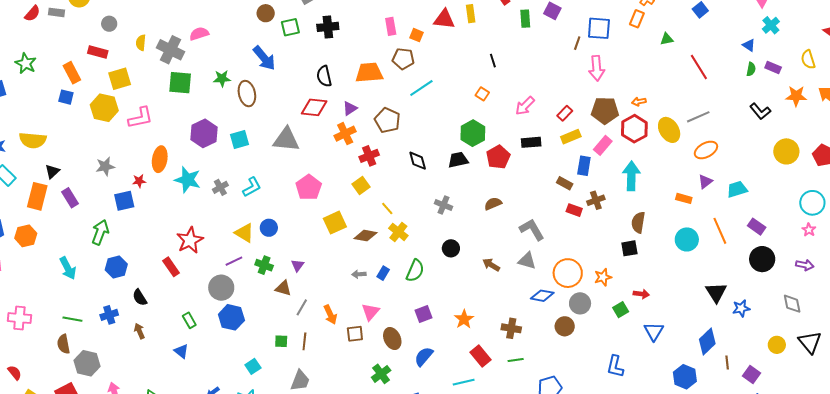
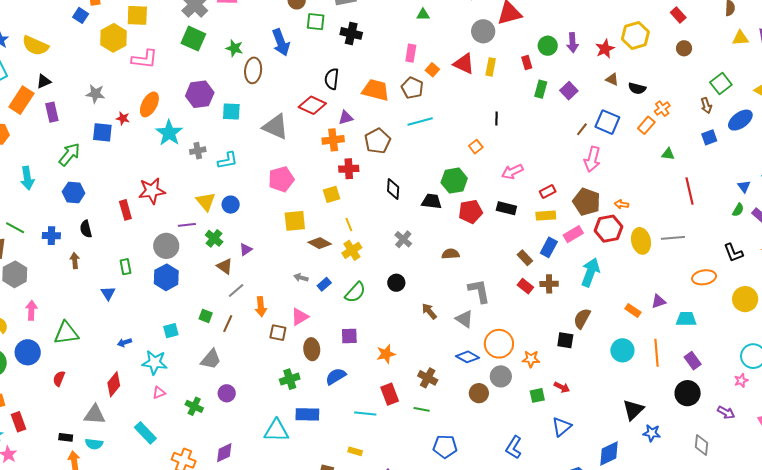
orange ellipse: (706, 150) -> (704, 277), moved

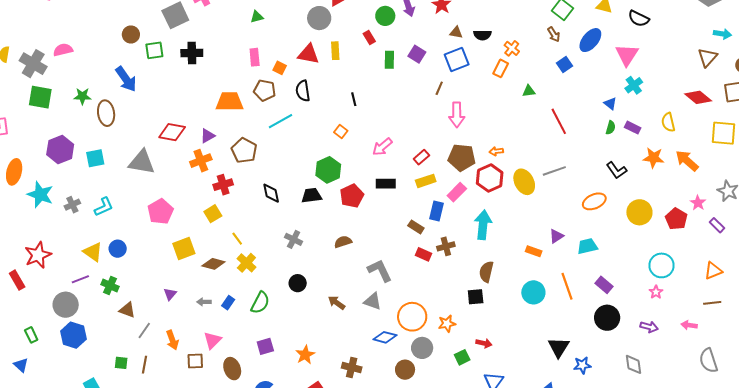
black semicircle: (332, 79) -> (303, 91), moved
blue square: (607, 122) -> (457, 60), moved, turned -30
purple triangle: (246, 249) -> (170, 294), moved

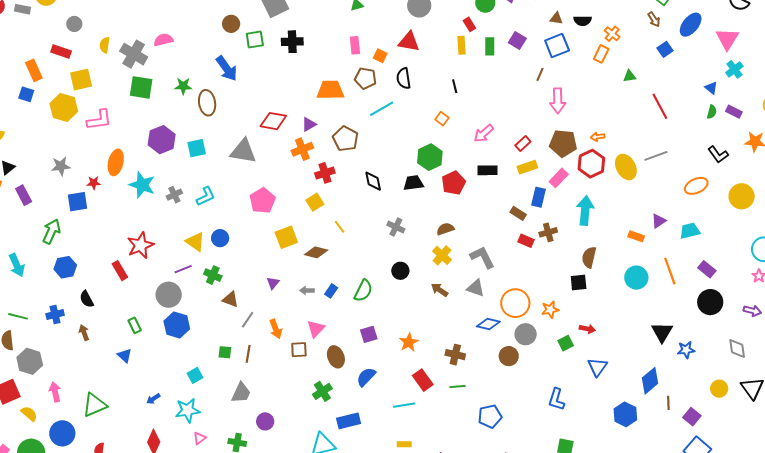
yellow rectangle: (335, 51) -> (462, 45), moved
yellow cross: (246, 263) -> (442, 255), moved

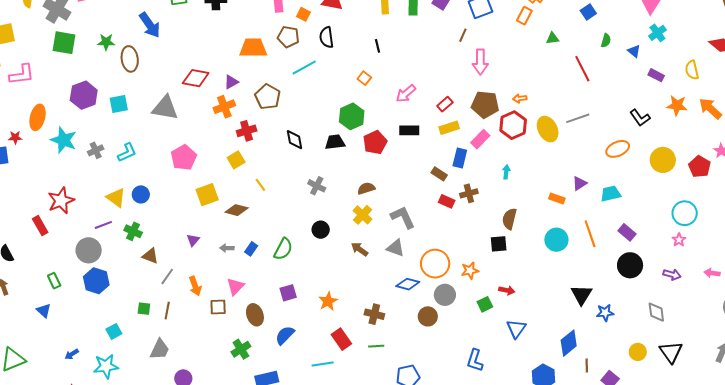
green semicircle: (712, 112) -> (606, 41), moved
cyan arrow: (585, 210) -> (506, 172), size x0.5

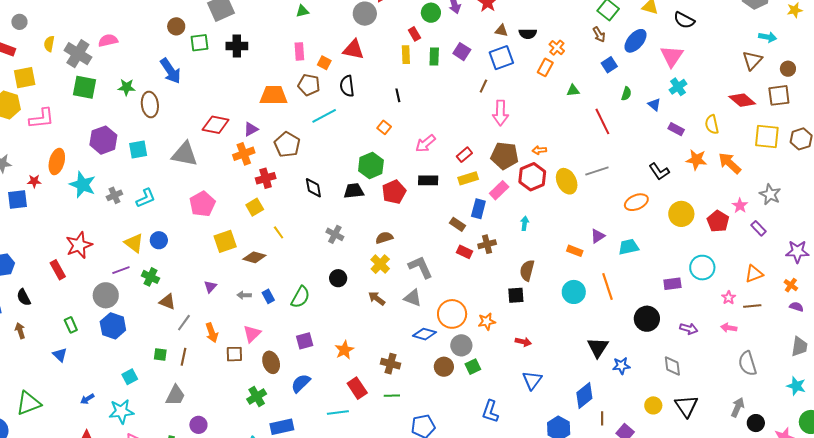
purple rectangle: (627, 232) -> (672, 284), moved, turned -48
pink star: (679, 240) -> (729, 298), moved
blue rectangle: (251, 249) -> (268, 296), turned -64
green square: (485, 304) -> (473, 367), moved

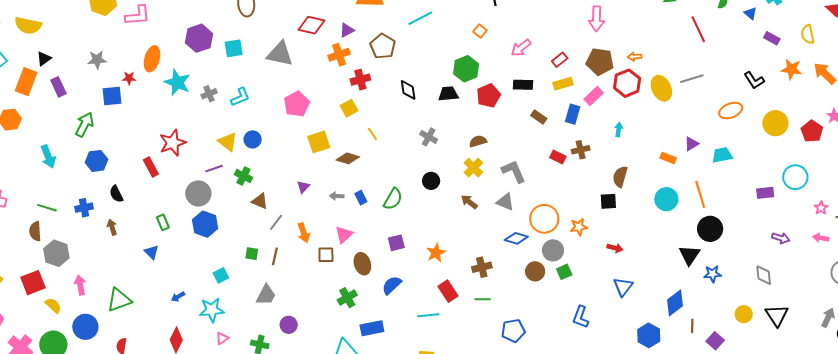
brown rectangle: (457, 224) -> (539, 117), moved
black circle: (647, 319) -> (710, 229), moved
brown cross: (391, 364) -> (482, 267), turned -30

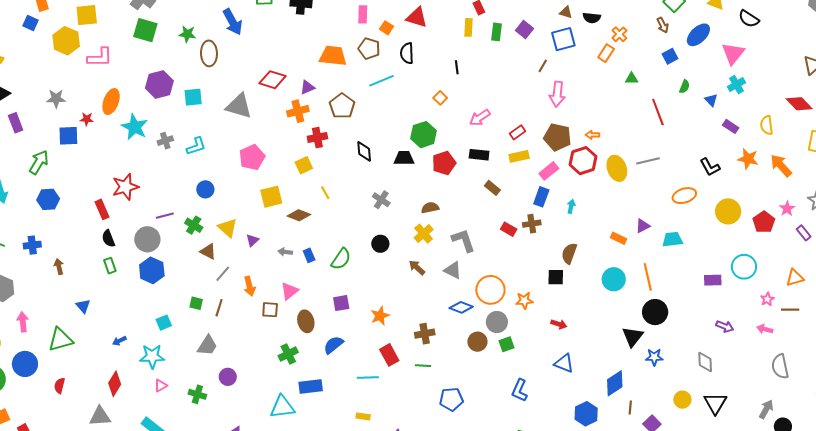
blue rectangle: (573, 114) -> (541, 197), moved
yellow triangle: (228, 142) -> (228, 228), moved
black semicircle: (116, 194) -> (108, 239), moved
blue triangle: (151, 252) -> (83, 306), moved
blue triangle: (623, 287) -> (564, 363), turned -50

